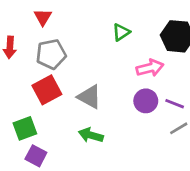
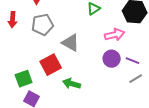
red square: (47, 90) -> (51, 65), moved
gray triangle: (89, 97) -> (71, 43), moved

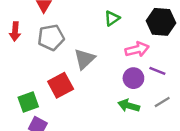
gray triangle: (71, 43) -> (84, 59), turned 48
purple line: (133, 61) -> (157, 71), moved
green arrow: (72, 84) -> (129, 106), moved

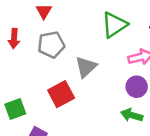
green triangle: (112, 18) -> (114, 25), size x1.6
green square: (28, 102) -> (15, 109), moved

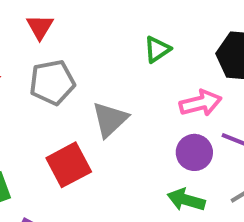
green triangle: (114, 25) -> (157, 49), size x0.6

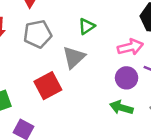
green triangle: (157, 49) -> (87, 26), moved

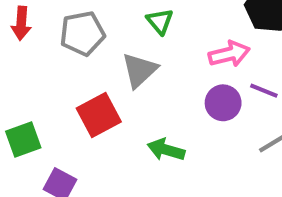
green triangle: (87, 26) -> (160, 21), turned -36
green arrow: (121, 108) -> (166, 150), moved

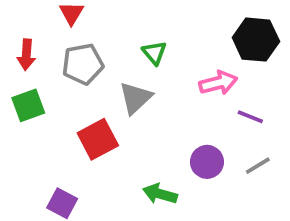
purple circle: (223, 103) -> (207, 162), moved
green square: (23, 140) -> (28, 105), moved
green arrow: (166, 150) -> (160, 194), moved

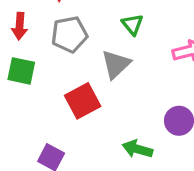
green square: (28, 105) -> (21, 71), turned 32

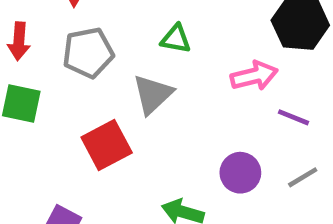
green triangle: (132, 24) -> (176, 39), turned -40

